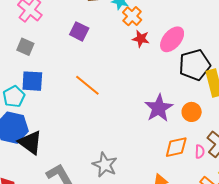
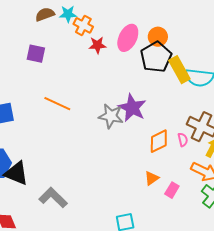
orange circle: (192, 112) -> (158, 37), moved
gray star: (105, 165) -> (111, 116), moved

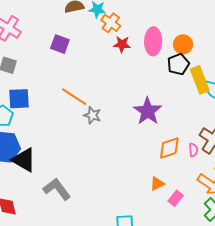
pink ellipse: (128, 38) -> (153, 41), turned -32
black pentagon: (156, 57) -> (178, 64), size x0.7
gray star: (111, 116) -> (92, 115), moved, size x0.7

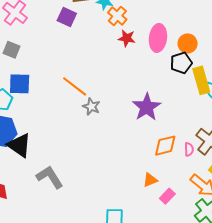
purple square: (60, 44) -> (67, 17), moved

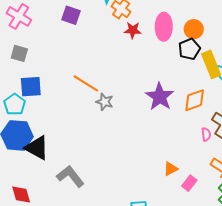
orange diamond: (165, 146) -> (195, 100), moved

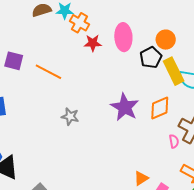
purple square: (71, 15) -> (14, 61), moved
orange circle: (194, 29) -> (166, 40), moved
orange line: (86, 83) -> (48, 72), moved

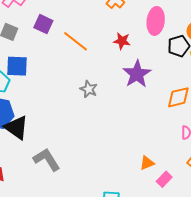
red star: (93, 43) -> (122, 41), moved
purple star: (125, 107) -> (137, 74), moved

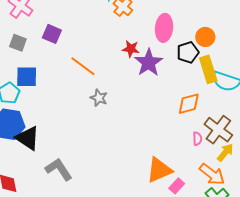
orange line: (76, 41) -> (83, 66), moved
purple star: (137, 74) -> (149, 63), moved
orange triangle: (147, 163) -> (159, 170), size x1.8

